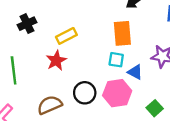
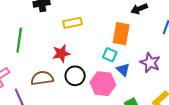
red star: (56, 61) -> (61, 53), moved

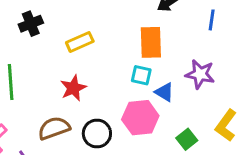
black circle: (75, 76) -> (97, 133), moved

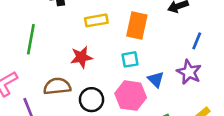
blue line: (212, 20) -> (197, 41), moved
orange rectangle: (151, 42) -> (137, 26), moved
cyan square: (141, 75) -> (130, 59), moved, turned -36

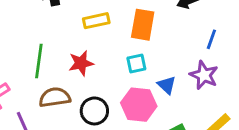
green line: (31, 39) -> (39, 61), moved

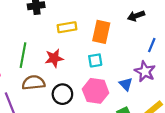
blue triangle: (167, 85) -> (126, 84), moved

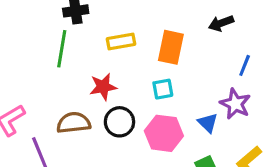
green line: (23, 55) -> (62, 49), moved
black circle: (62, 94) -> (119, 122), moved

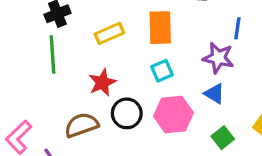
purple star: (235, 104) -> (218, 58), moved

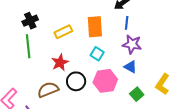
blue line: (237, 28) -> (127, 23), moved
cyan square: (162, 71) -> (97, 54), turned -32

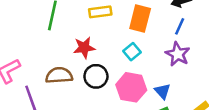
blue triangle: (130, 67) -> (163, 91), moved

